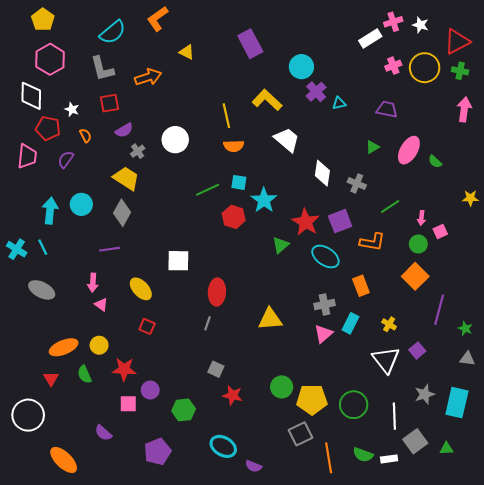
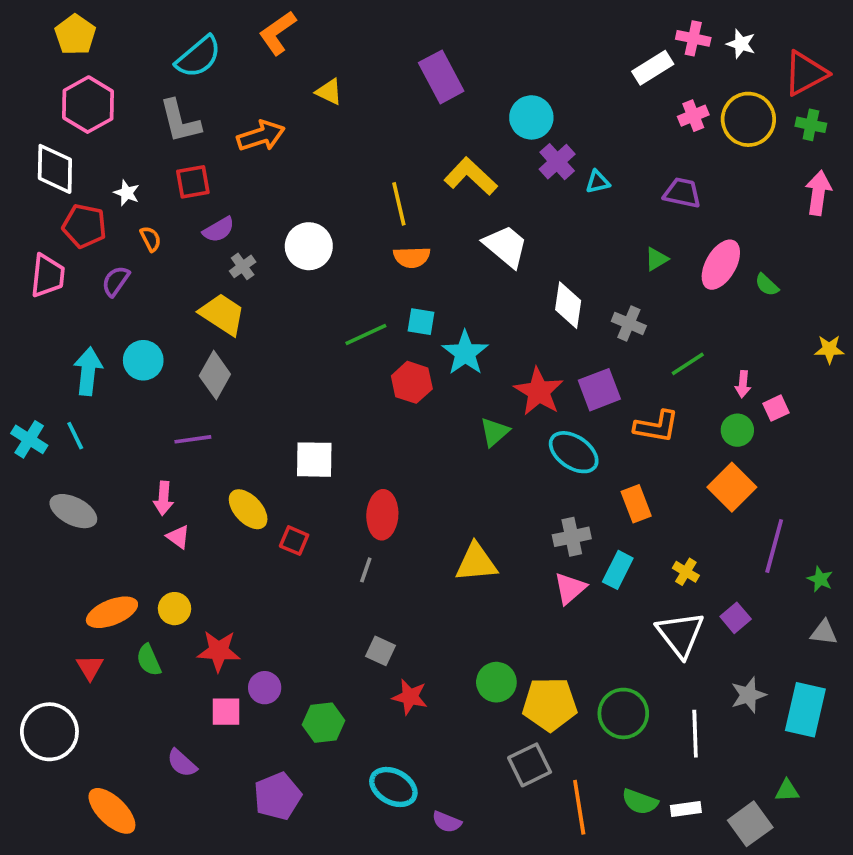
pink cross: (393, 22) -> (693, 38), turned 30
red square: (147, 326) -> (294, 541), moved
gray square: (415, 441) -> (750, 824), moved

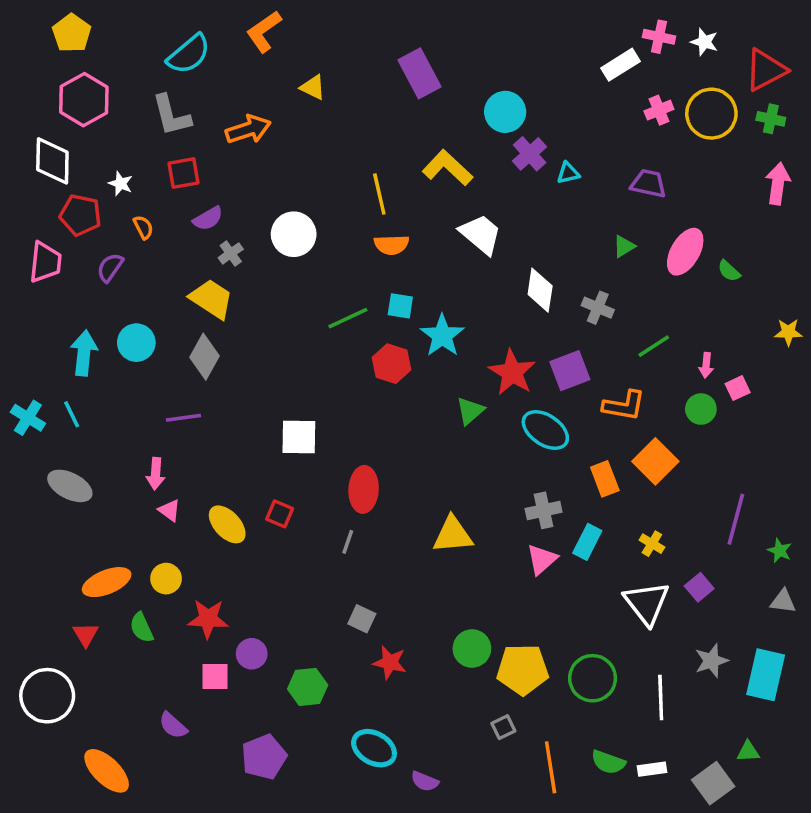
orange square: (732, 487) -> (655, 461), moved
yellow ellipse: (248, 509) -> (227, 524), moved
gray square: (530, 765) -> (503, 727), size x0.6

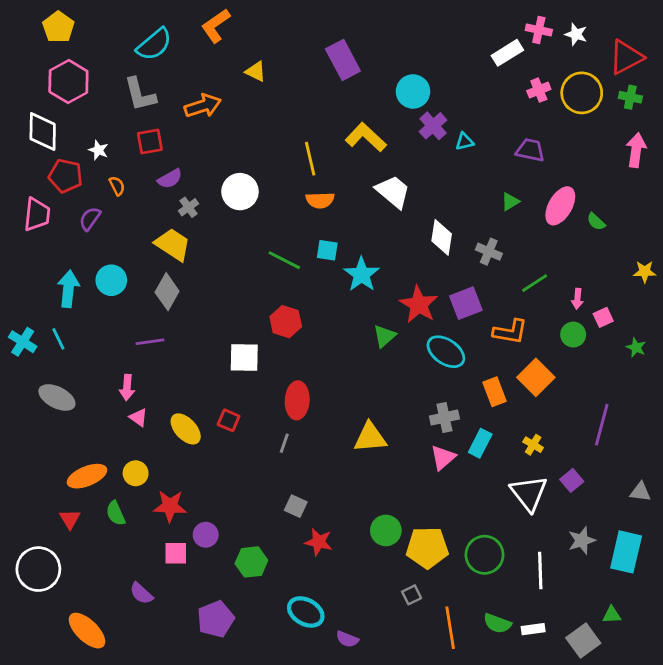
green line: (348, 318) -> (284, 260), turned 52
red hexagon: (392, 364) -> (286, 322), moved
green star: (780, 551) -> (636, 347), moved

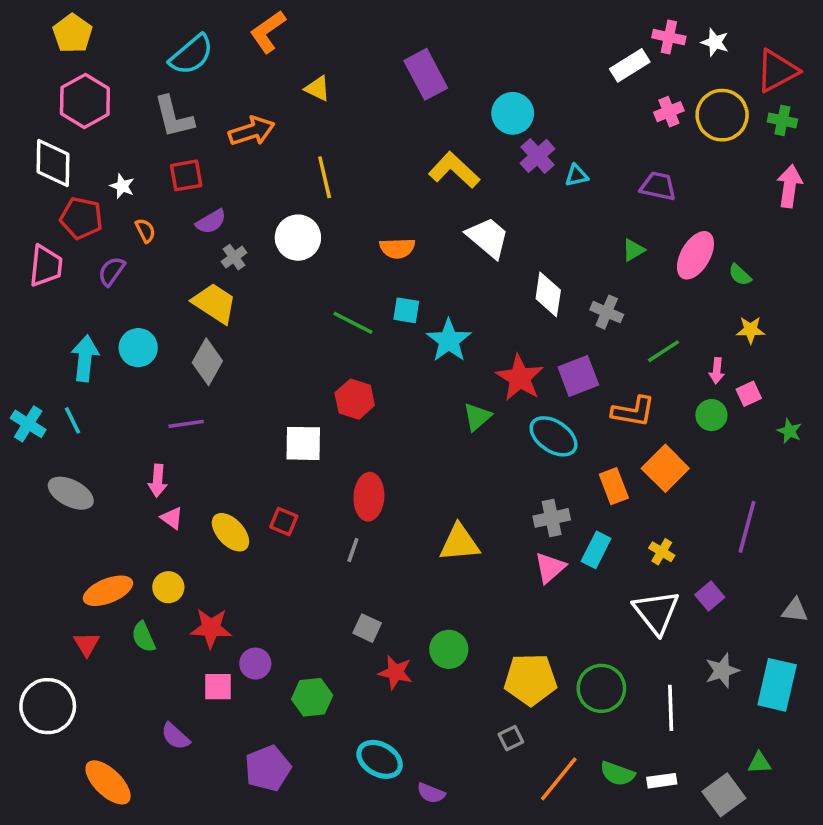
yellow line: (310, 159) -> (325, 177), moved
yellow star: (645, 272) -> (750, 330), moved
green circle: (386, 530) -> (449, 649), moved
orange line: (450, 628) -> (559, 779), turned 48

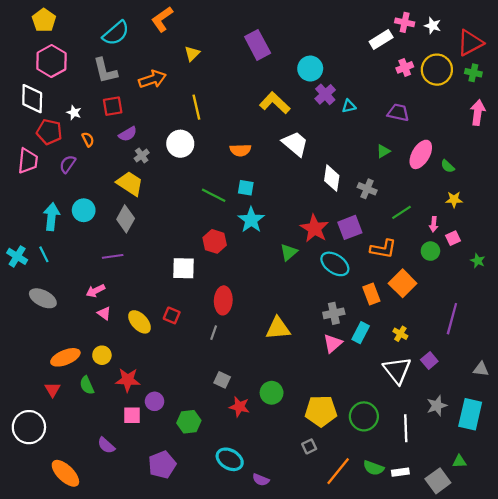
yellow triangle: (317, 88) -> (192, 54), turned 49
cyan star: (449, 341) -> (251, 220), moved
pink arrow: (158, 481) -> (95, 291), turned 60

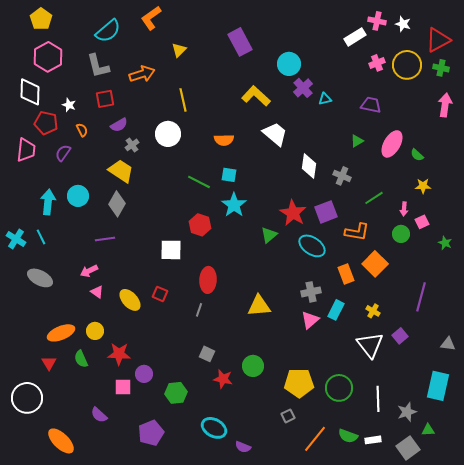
gray star: (437, 406) -> (407, 412), moved

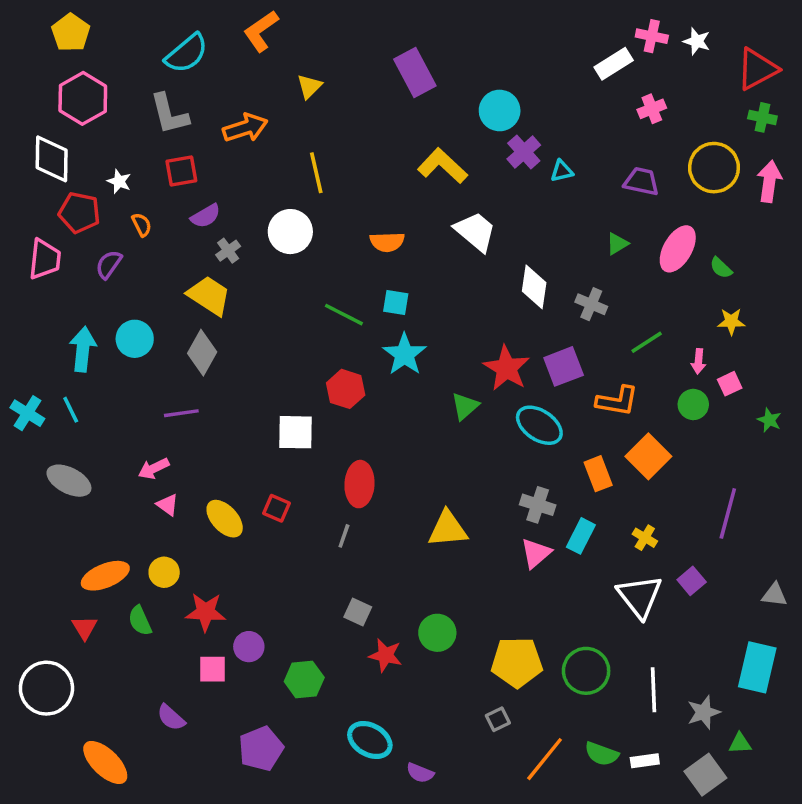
yellow circle: (407, 65) -> (714, 168), moved
gray cross: (311, 292) -> (538, 505), turned 30

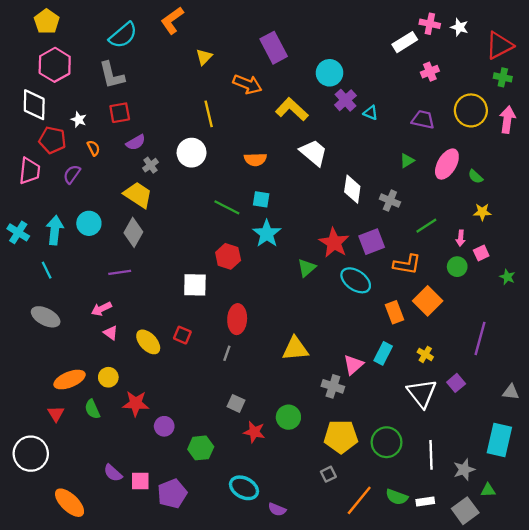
orange arrow: (245, 128) -> (247, 84), moved, turned 40
cyan triangle: (562, 171) -> (371, 113), turned 35
cyan cross: (27, 413) -> (18, 232), moved
gray cross: (538, 505) -> (333, 386), moved
pink square: (212, 669) -> (140, 481), moved

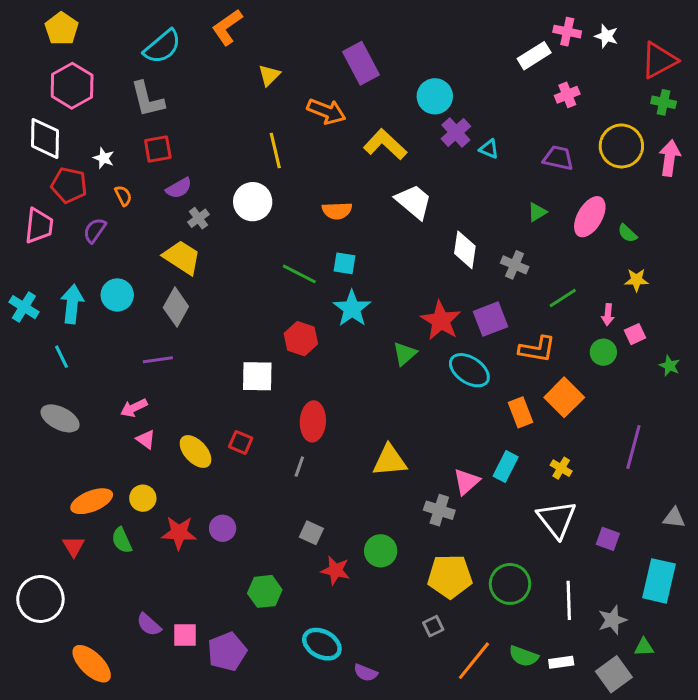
purple square: (456, 383) -> (608, 539), moved, turned -30
purple circle: (164, 426) -> (223, 528), moved

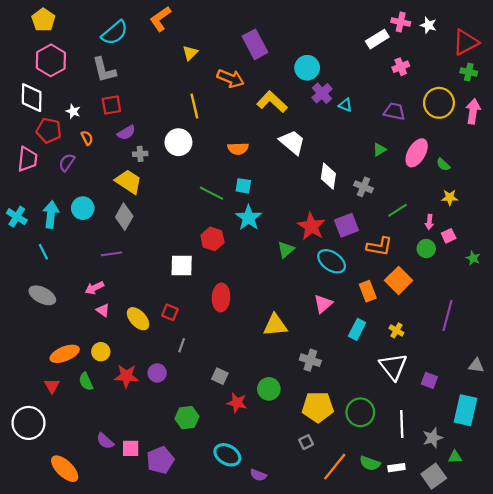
gray cross: (198, 218) -> (140, 154), turned 32
gray line: (299, 467) -> (182, 345), moved
pink triangle: (466, 482) -> (323, 304), moved

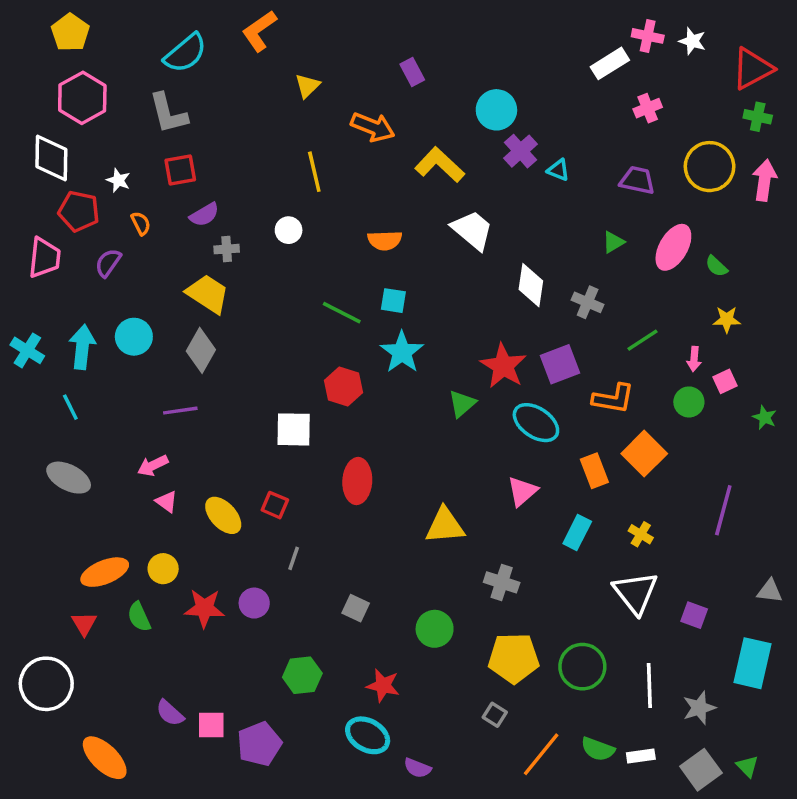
purple rectangle: (255, 44) -> (412, 72), size x0.6
white circle: (178, 142) -> (289, 230), size x0.6
red star: (237, 403) -> (383, 686), moved
gray square: (306, 442) -> (495, 715), turned -32
green triangle: (455, 457) -> (747, 766), moved, turned 48

